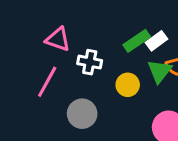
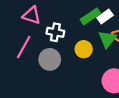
gray circle: (82, 114) -> (50, 59), moved

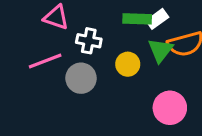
green rectangle: (90, 16) -> (137, 19), turned 36
pink line: (24, 47) -> (45, 61), turned 40

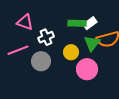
white cross: (89, 41) -> (46, 37), turned -35
pink circle: (170, 108) -> (87, 69), moved

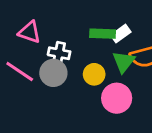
white cross: (46, 37) -> (59, 53), turned 35
pink line: (18, 50) -> (20, 71), turned 55
gray circle: (41, 61) -> (53, 73), moved

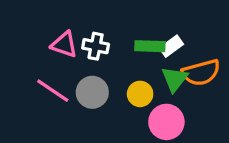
white cross: (59, 53) -> (96, 46), moved

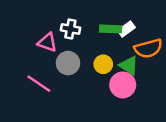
pink triangle: (64, 44) -> (47, 42), moved
green triangle: (175, 79) -> (129, 65), moved, turned -35
pink line: (53, 91) -> (39, 84), moved

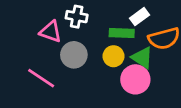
green rectangle: (111, 29) -> (122, 33), moved

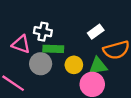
green rectangle: (122, 33) -> (53, 49), moved
green triangle: (142, 58) -> (98, 66), turned -42

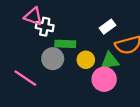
white cross: (43, 32) -> (45, 27), moved
pink triangle: (21, 44) -> (33, 16), moved

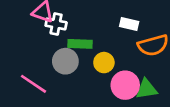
white rectangle: (108, 27) -> (129, 24), turned 49
green triangle: (110, 61) -> (146, 89), moved

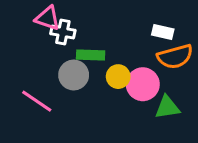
white rectangle: (129, 24) -> (163, 32), moved
pink circle: (125, 85) -> (143, 84), moved

